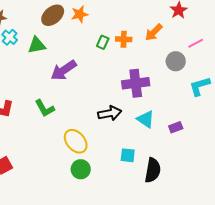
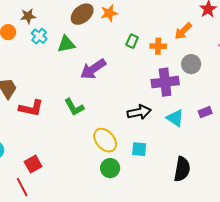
orange cross: (124, 39) -> (158, 46), moved
gray circle: (176, 61) -> (191, 64), moved
purple rectangle: (176, 127) -> (205, 112), moved
cyan square: (128, 155) -> (139, 149), moved

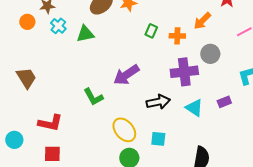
purple arrow: (93, 69) -> (126, 75), moved
red L-shape: (31, 108) -> (50, 123), moved
red square: (33, 164) -> (52, 154), turned 30

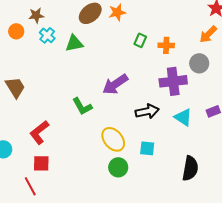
orange arrow: (202, 21) -> (208, 34), moved
red L-shape: (50, 123) -> (39, 132), turned 130

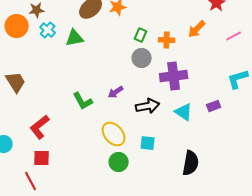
orange circle: (16, 31) -> (17, 26), size x1.5
orange arrow: (208, 34) -> (197, 29), moved
gray circle: (199, 63) -> (142, 58), moved
purple arrow: (115, 84) -> (116, 92), moved, size x0.6

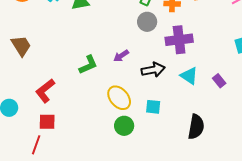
green L-shape: (83, 101) -> (88, 65), turned -85
purple rectangle: (214, 106) -> (219, 81), moved, turned 72
red line: (31, 181) -> (36, 145), turned 48

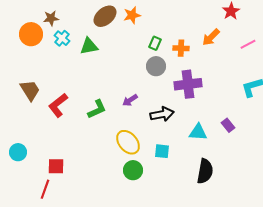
cyan triangle: (189, 76) -> (198, 132), moved, turned -30
red L-shape: (45, 91) -> (58, 105), moved

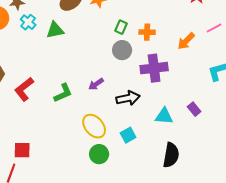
orange arrow: (211, 37) -> (186, 41), moved
cyan square: (162, 151) -> (128, 135), turned -35

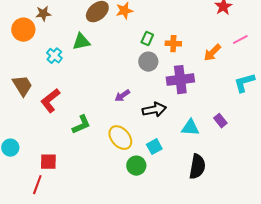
cyan cross: (28, 22) -> (54, 56), moved
green L-shape: (63, 93) -> (81, 125), moved
green circle: (99, 154) -> (136, 166), moved

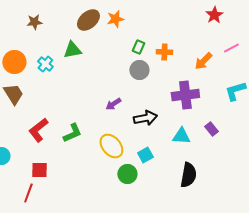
orange circle: (23, 30) -> (14, 62), moved
purple cross: (180, 80) -> (185, 95), moved
red L-shape: (50, 101) -> (38, 130), moved

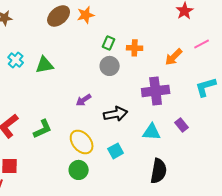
green triangle: (72, 50) -> (45, 65), moved
green circle: (127, 174) -> (79, 170), moved

